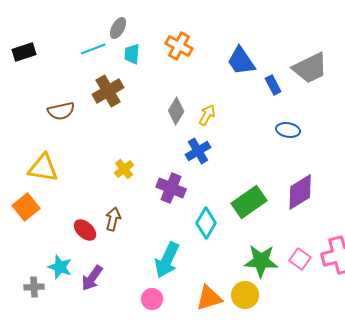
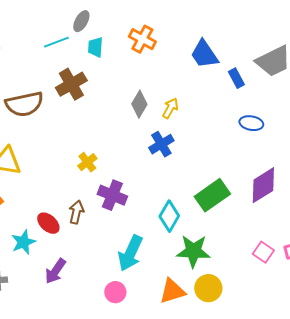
brown semicircle: (61, 111) -> (24, 104), size x1.4
purple cross: (171, 188) -> (112, 195), moved
green star: (261, 261) -> (193, 251), moved
cyan star: (60, 267) -> (23, 242), moved, turned 30

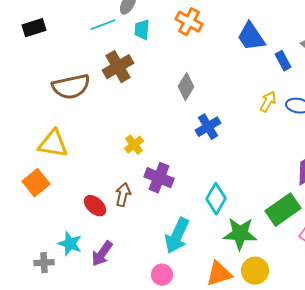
yellow arrow: (170, 108) -> (268, 102), moved
green rectangle: (212, 195) -> (283, 210), moved
cyan star: (23, 242) -> (70, 244), moved, turned -30

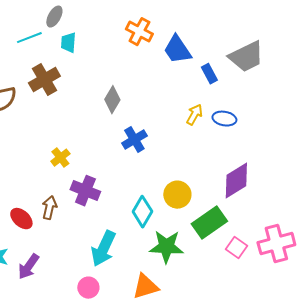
orange cross: (189, 22) -> (139, 32), moved
yellow circle: (255, 271) -> (177, 195), moved

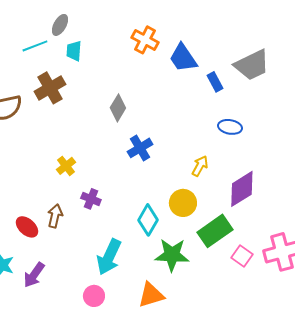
yellow arrow: (194, 115) -> (200, 166), moved
purple cross: (85, 191) -> (91, 199), size x0.7

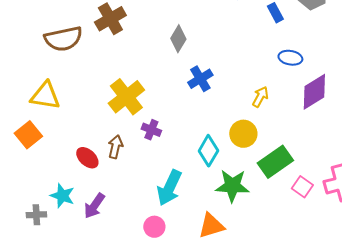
yellow cross: (66, 166) -> (126, 97), size x1.8
purple diamond: (242, 189) -> (314, 92), moved

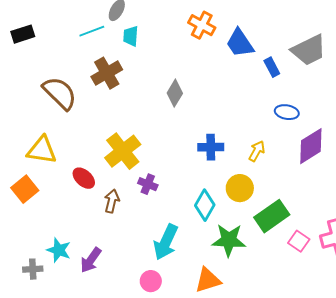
brown semicircle: (63, 39) -> (60, 93), turned -123
blue cross: (200, 79) -> (211, 147), moved, turned 30
red ellipse: (87, 158) -> (84, 178), moved

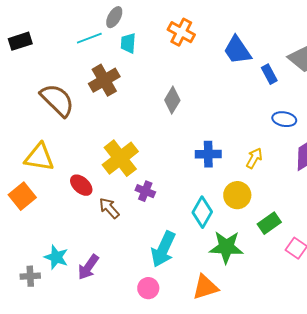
orange cross: (202, 25) -> (181, 32), moved
brown arrow: (112, 201) -> (109, 208), turned -55
green rectangle: (272, 216) -> (269, 223), size x0.7

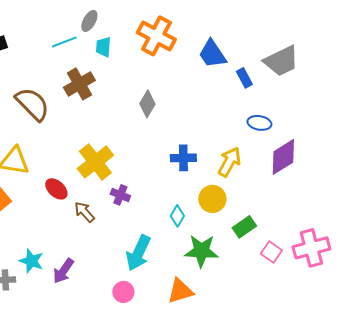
orange cross: (181, 32) -> (156, 36), size x1.4
yellow arrow: (254, 158) -> (229, 162), size x1.4
cyan diamond: (202, 212) -> (177, 216), size x0.7

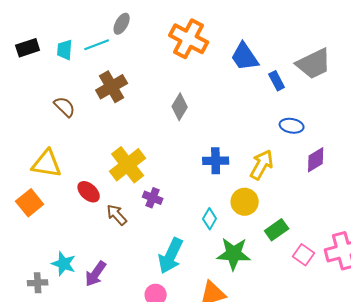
cyan trapezoid: (103, 47) -> (65, 50), moved
brown semicircle: (32, 104) -> (65, 107), size x0.6
purple diamond: (283, 157) -> (316, 160), size x0.7

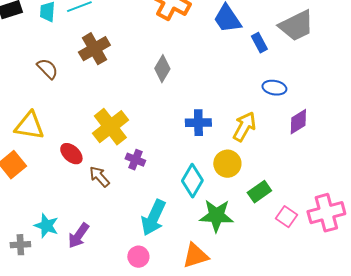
cyan diamond: (210, 219) -> (192, 181), size x1.5

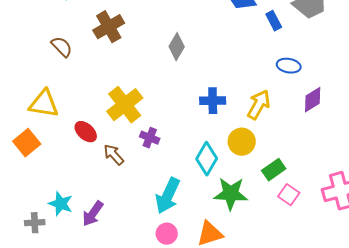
pink square: (286, 217) -> (289, 195), moved
pink circle: (138, 257) -> (167, 234), moved

